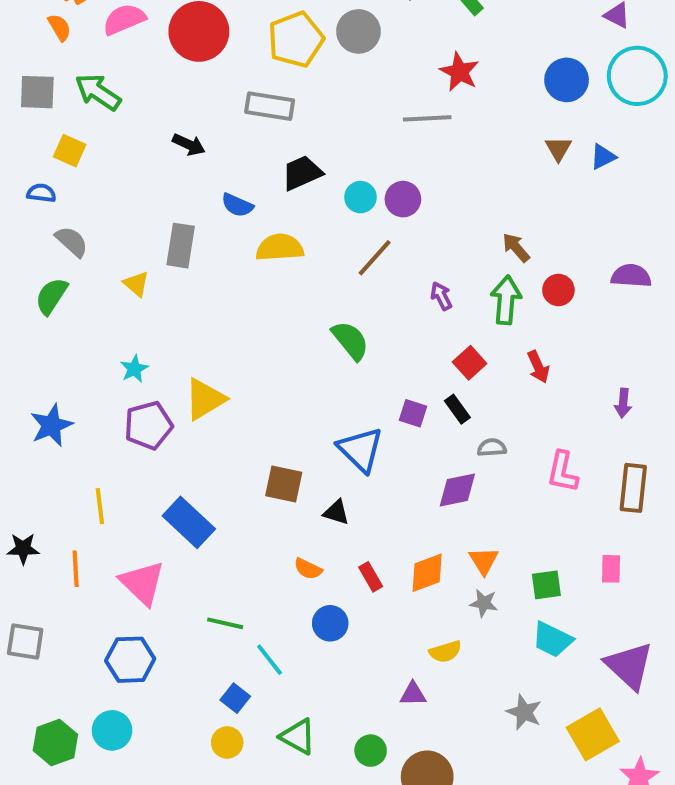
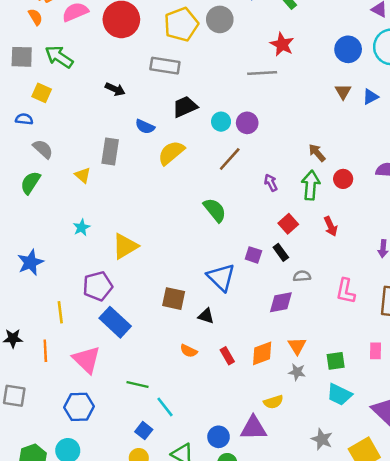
yellow semicircle: (280, 248) -> (171, 153), turned -36
purple pentagon: (148, 425) -> (98, 286), moved
blue circle: (330, 623) -> (219, 437), moved
purple triangle: (413, 694) -> (253, 428), size x1.6

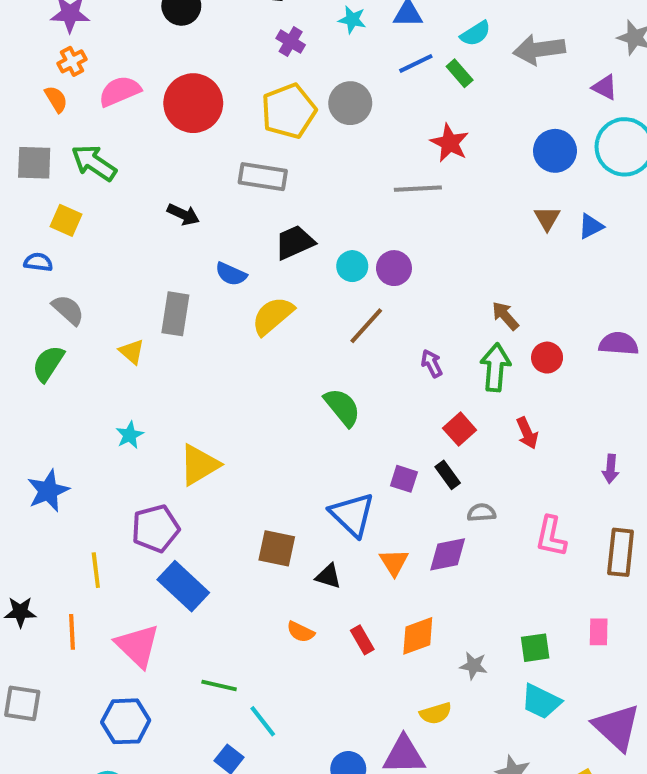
orange triangle: (297, 346) -> (394, 562), moved

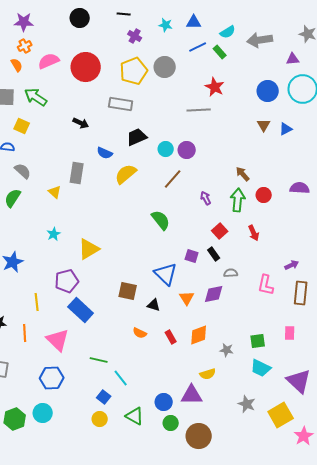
purple triangle: (605, 87) -> (293, 59), turned -32
purple arrow: (611, 469) -> (292, 265), moved, turned -120

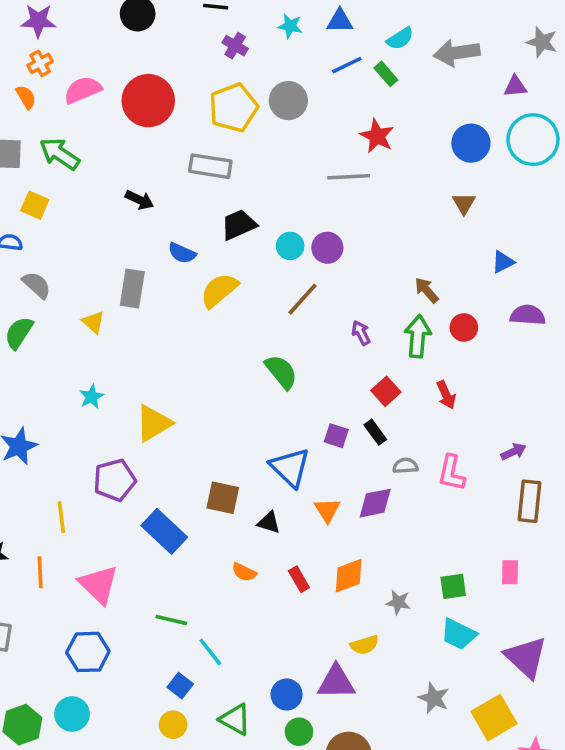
blue triangle: (286, 129) -> (503, 262), moved
pink L-shape: (266, 285) -> (451, 473), moved
blue rectangle: (81, 310) -> (164, 531), moved

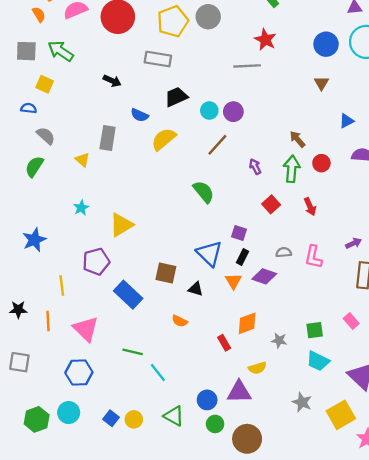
black rectangle: (375, 432) -> (243, 257), moved, turned 63
purple diamond: (375, 503) -> (264, 276), turned 30
pink rectangle: (510, 572) -> (351, 321), turned -42
red rectangle: (299, 579) -> (224, 343), moved
blue square: (180, 686) -> (111, 418), moved

